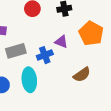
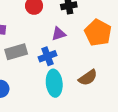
purple triangle: (61, 42) -> (59, 34), moved, turned -40
cyan ellipse: (29, 80) -> (54, 83), moved

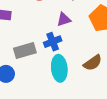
gray rectangle: (16, 52) -> (25, 51), moved

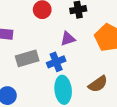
gray rectangle: (25, 51) -> (27, 58), moved

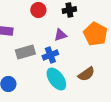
cyan ellipse: (63, 90) -> (56, 79), turned -30

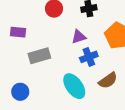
blue cross: (50, 55) -> (89, 57), moved

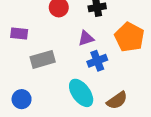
brown semicircle: (108, 81) -> (117, 100), moved

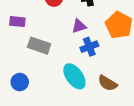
gray rectangle: (43, 59) -> (39, 46), turned 35
brown semicircle: (117, 100) -> (108, 83), turned 66

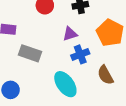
brown semicircle: (108, 83) -> (105, 75), moved, turned 30

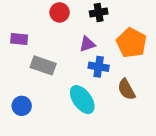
blue cross: (80, 54) -> (99, 67), turned 30

